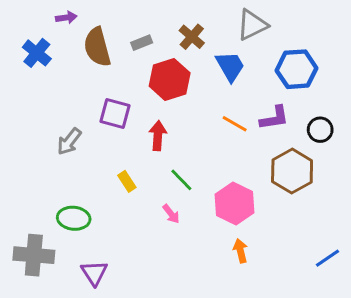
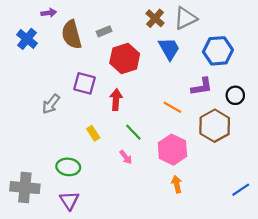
brown cross: (192, 37) -> (155, 18), moved
orange line: (235, 124) -> (172, 107), moved
green ellipse: (74, 218) -> (68, 167), moved

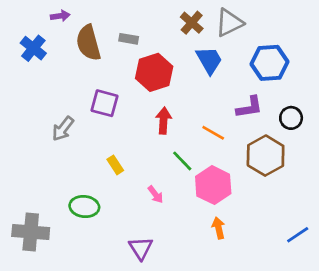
gray rectangle: (104, 31) -> (129, 39), turned 32
red arrow: (116, 100) -> (164, 121), moved
green line: (133, 132) -> (182, 161), moved
purple triangle: (69, 201) -> (141, 248), moved

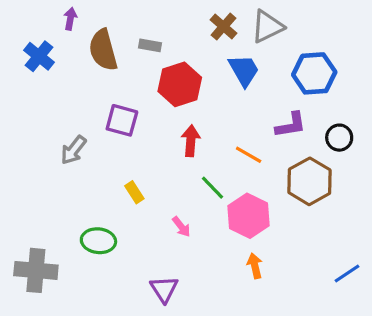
purple arrow: (60, 16) -> (70, 19), turned -72

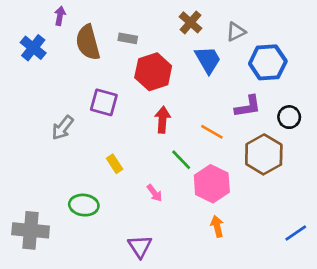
gray triangle: (267, 27) -> (236, 32), moved, size x0.7

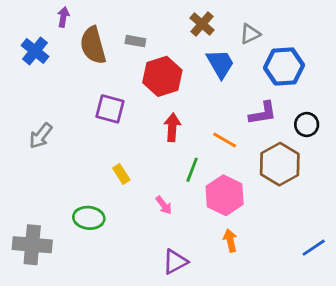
gray arrow: (63, 128) -> (41, 136), moved
green line: (181, 160) -> (192, 170), turned 65
purple triangle: (140, 246) -> (175, 262), moved, turned 35

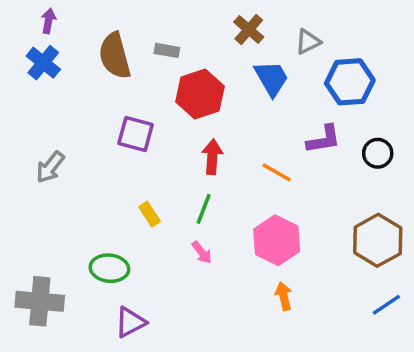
purple arrow: (63, 17) -> (48, 21), moved
brown hexagon: (280, 164) -> (378, 240), moved
green line: (192, 170) -> (204, 209), moved
purple triangle: (175, 262) -> (130, 322), moved

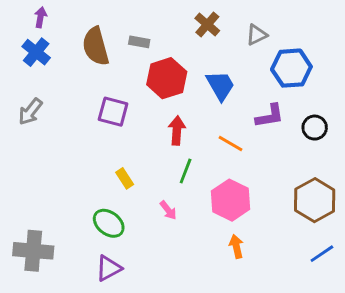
blue trapezoid: (271, 78) -> (220, 85), moved
gray arrow: (50, 167) -> (30, 112), moved
green line: (204, 209) -> (186, 171), moved
green ellipse: (109, 268) -> (109, 223), moved, turned 32

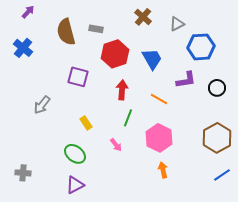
purple arrow: (41, 17) -> (28, 12), turned 32
blue cross: (36, 52) -> (23, 48), moved
gray arrow: (30, 112) -> (42, 105), moved
gray cross: (33, 251) -> (23, 173), size x0.6

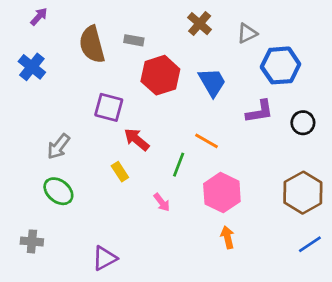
red arrow: (122, 90) -> (137, 139), moved, turned -54
orange line: (159, 99) -> (207, 141), moved
green ellipse: (75, 154) -> (58, 191), moved

